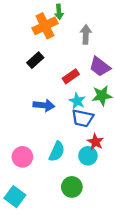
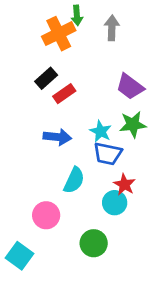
gray arrow: (86, 34) -> (112, 28), moved
red rectangle: (71, 76) -> (64, 94), moved
cyan semicircle: (57, 152) -> (74, 180), moved
pink circle: (22, 157) -> (46, 215), moved

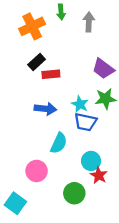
orange cross: (59, 34) -> (32, 26), moved
red rectangle: (64, 94) -> (51, 74), turned 30
red star: (124, 185) -> (99, 175), moved

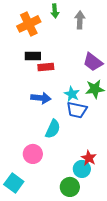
black rectangle: (37, 62) -> (33, 56), turned 42
cyan circle: (91, 161) -> (82, 169), moved
green circle: (74, 193) -> (70, 187), moved

